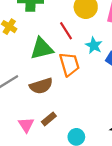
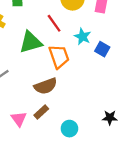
brown semicircle: (41, 86) -> (46, 86), moved

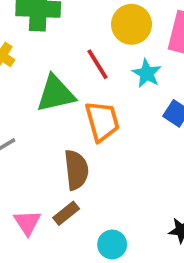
cyan star: (83, 37) -> (147, 73), moved
brown semicircle: (46, 86) -> (76, 170), turned -80

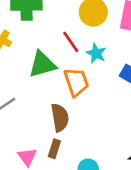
cyan star: (147, 73) -> (96, 53), moved
brown rectangle: (66, 213) -> (54, 149), turned -30

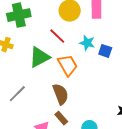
cyan star: (96, 53) -> (87, 43), moved
brown rectangle: (54, 149) -> (61, 118), turned -48

